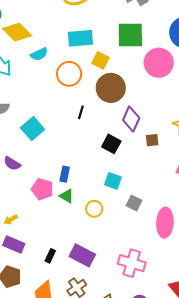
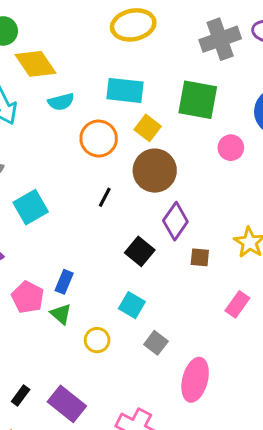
pink circle: (159, 63) -> (231, 148), size x0.6

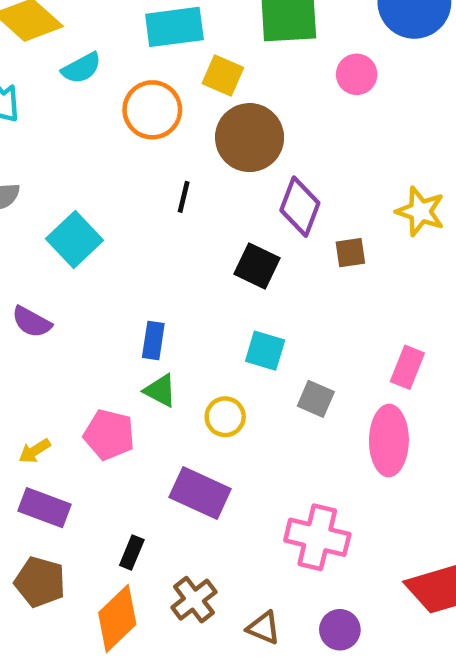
pink pentagon: (28, 297) -> (109, 435), moved
pink rectangle: (237, 304) -> (407, 367), moved
black rectangle: (21, 396) -> (132, 552), moved
purple rectangle: (67, 404) -> (200, 493), moved

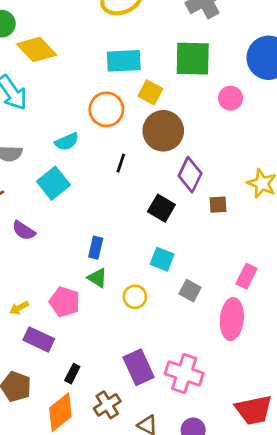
cyan semicircle: (81, 68) -> (67, 142), moved
purple rectangle: (200, 493) -> (139, 367), moved, turned 36
purple rectangle: (45, 508) -> (39, 339), moved

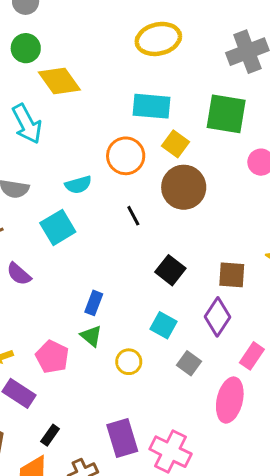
black line: (121, 163) -> (133, 216), turned -54
purple diamond: (190, 175) -> (217, 317), moved
brown square: (218, 205) -> (232, 275), size x1.4

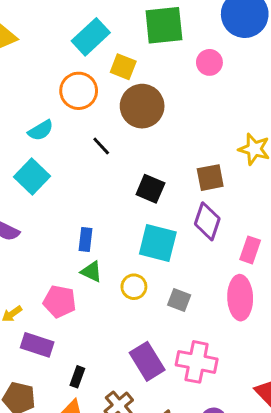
cyan rectangle: (152, 106) -> (91, 37), turned -33
cyan square: (164, 325) -> (158, 243), size x1.5
gray square: (189, 363) -> (179, 300), moved

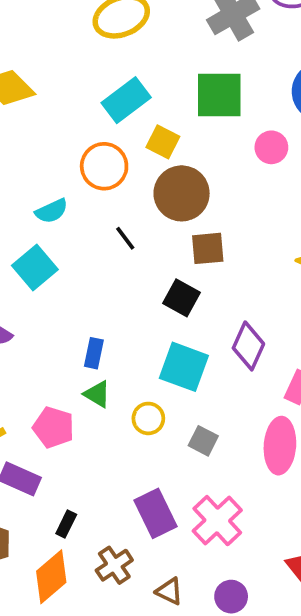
brown square: (210, 178) -> (208, 248), moved
pink cross: (197, 362) -> (217, 521), turned 30

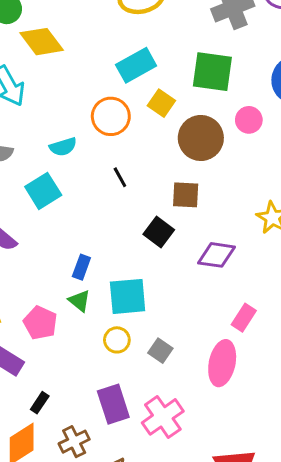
brown circle: (182, 193) -> (201, 138), moved
purple diamond: (248, 346) -> (216, 255), moved, turned 66
cyan square: (184, 367) -> (128, 296), moved, turned -33
yellow circle: (148, 418) -> (117, 340), moved

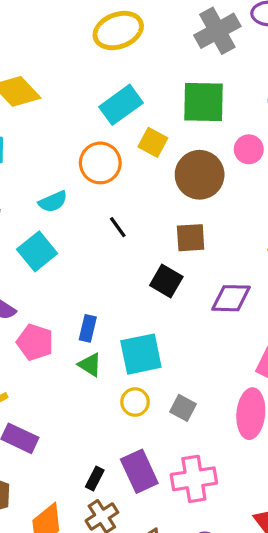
pink pentagon: (40, 323) -> (35, 342), moved
black rectangle: (40, 403) -> (95, 479), moved
pink cross: (163, 417) -> (194, 479), turned 33

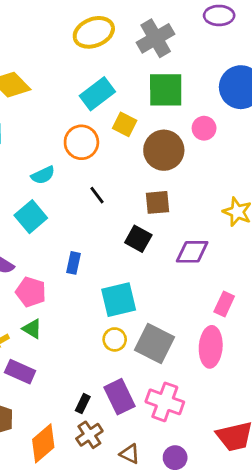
gray cross: (217, 31) -> (156, 38), moved
blue rectangle: (88, 328) -> (74, 263), moved
green triangle: (90, 365) -> (32, 329), moved
gray square: (183, 408) -> (154, 343), size x1.8
pink cross: (194, 479) -> (165, 402), turned 30

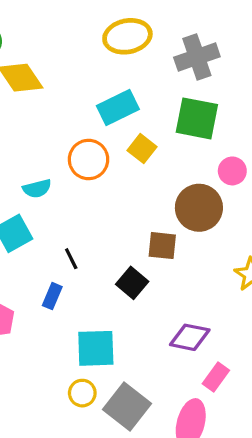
brown circle: (164, 150) -> (199, 208), moved
black line: (97, 195) -> (71, 259), moved
purple diamond: (192, 252) -> (190, 337), moved

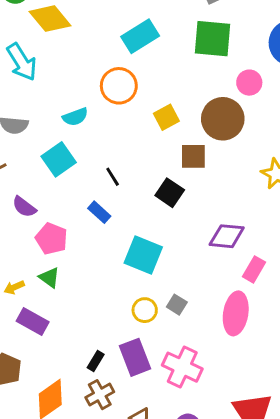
yellow square: (142, 149) -> (166, 117), moved, turned 30
blue rectangle: (52, 296) -> (99, 212), turned -65
cyan square: (96, 348) -> (143, 255), turned 30
yellow circle: (82, 393) -> (145, 310), moved
gray square: (127, 407) -> (177, 305), size x0.5

